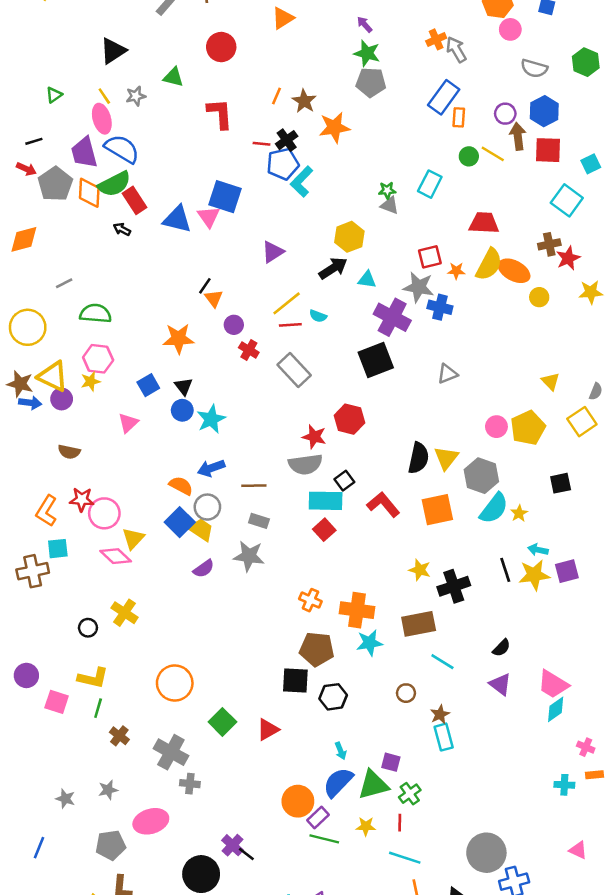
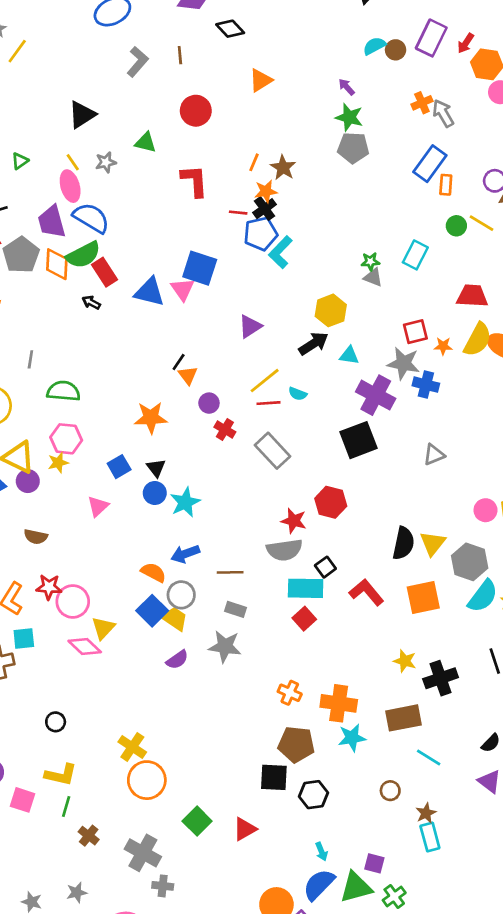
orange star: (334, 127) -> (266, 191), moved, size x0.7
gray line: (64, 283) -> (30, 359), turned -54
yellow cross: (124, 613) -> (132, 747), moved

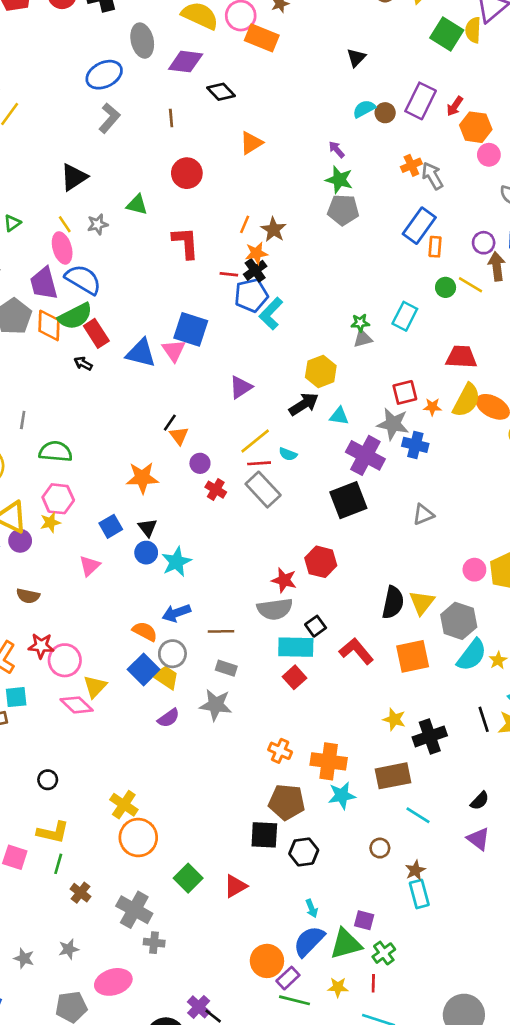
gray L-shape: (138, 62) -> (109, 118), moved
gray triangle: (373, 277) -> (363, 339), turned -36
gray rectangle: (272, 451) -> (263, 490), moved

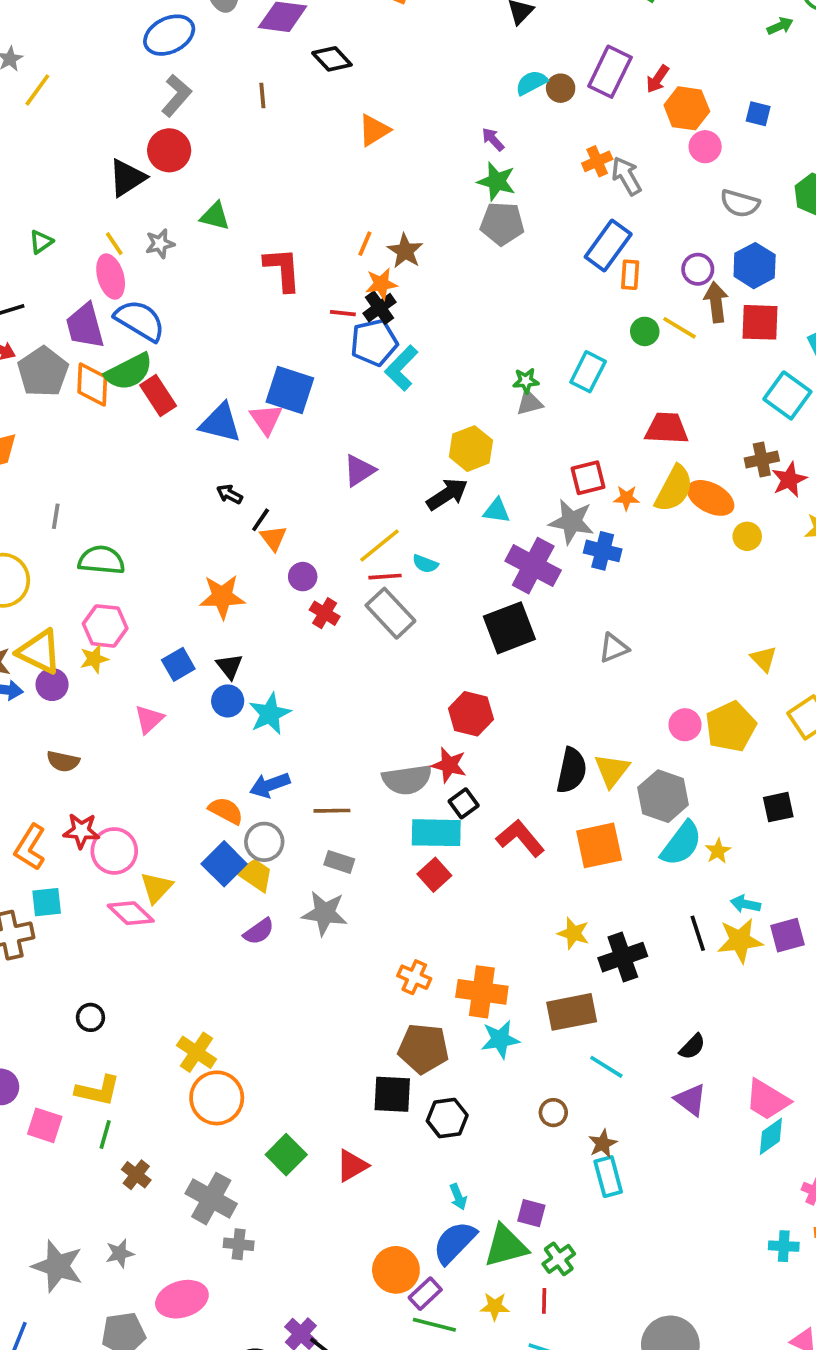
red circle: (187, 173) -> (169, 150), moved
black arrow: (83, 364) -> (229, 494), moved
red star: (284, 580) -> (449, 765), moved
gray star: (24, 958) -> (58, 1266), size x1.8

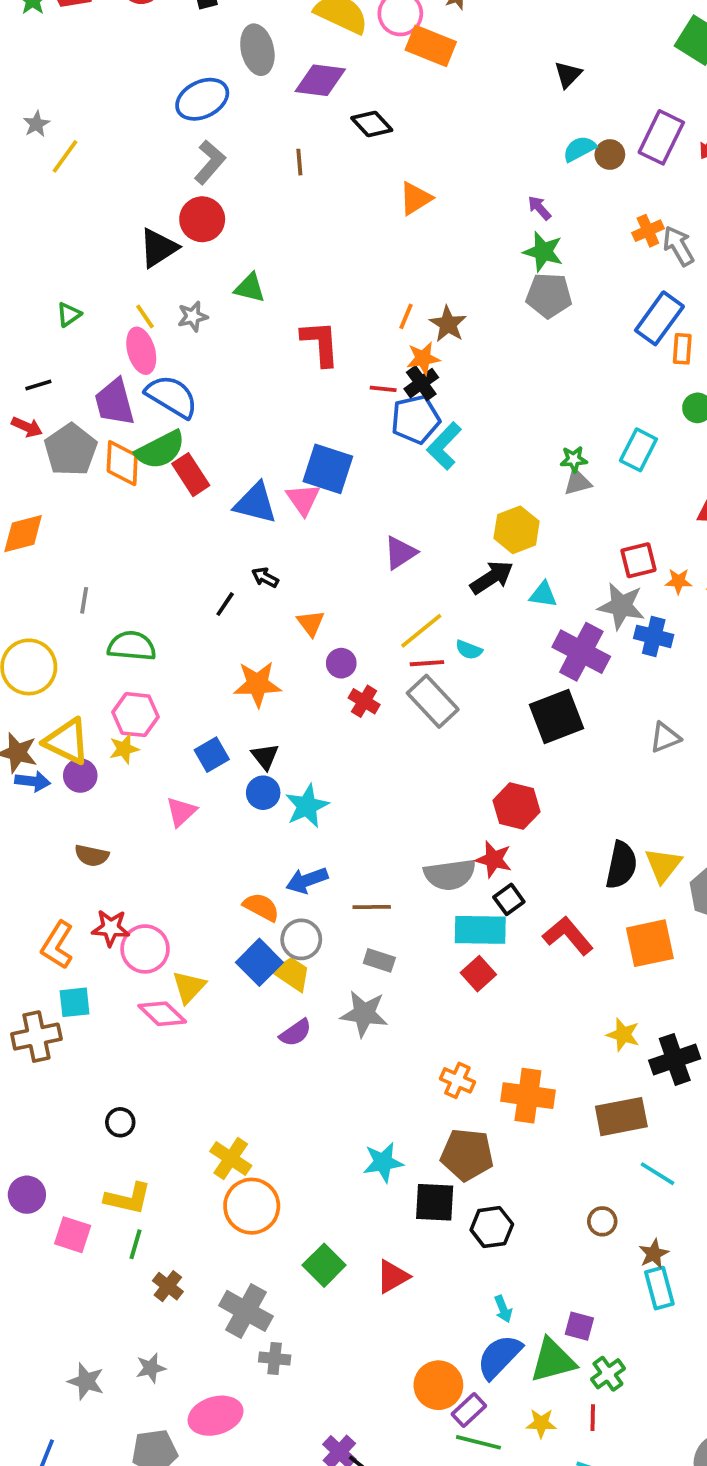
black line: (261, 520) -> (225, 604), moved
cyan star: (500, 1039) -> (383, 1162), moved
gray star: (58, 1266) -> (86, 1381), size x0.7

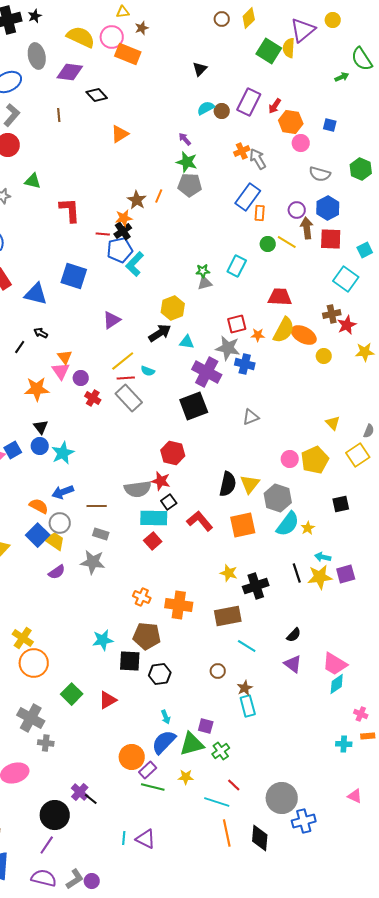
orange line: (406, 316) -> (159, 196), moved
pink triangle: (303, 499) -> (61, 371), moved
blue square: (212, 755) -> (13, 450), moved
red line: (593, 1418) -> (234, 785), moved, turned -48

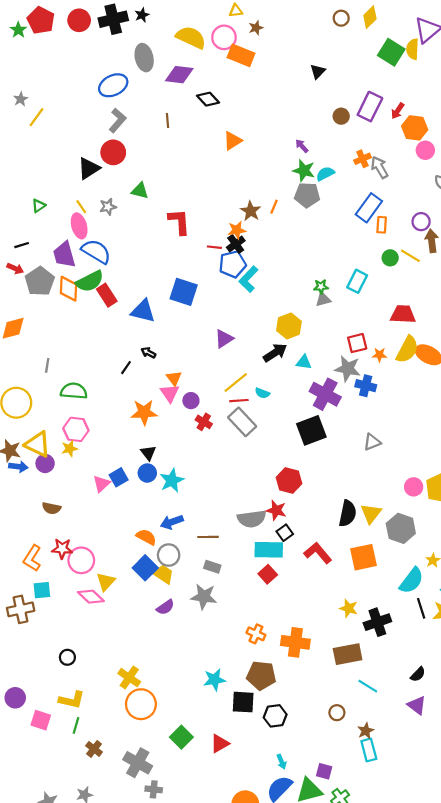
cyan semicircle: (206, 108) -> (325, 174), moved
cyan semicircle: (288, 524) -> (411, 581), moved

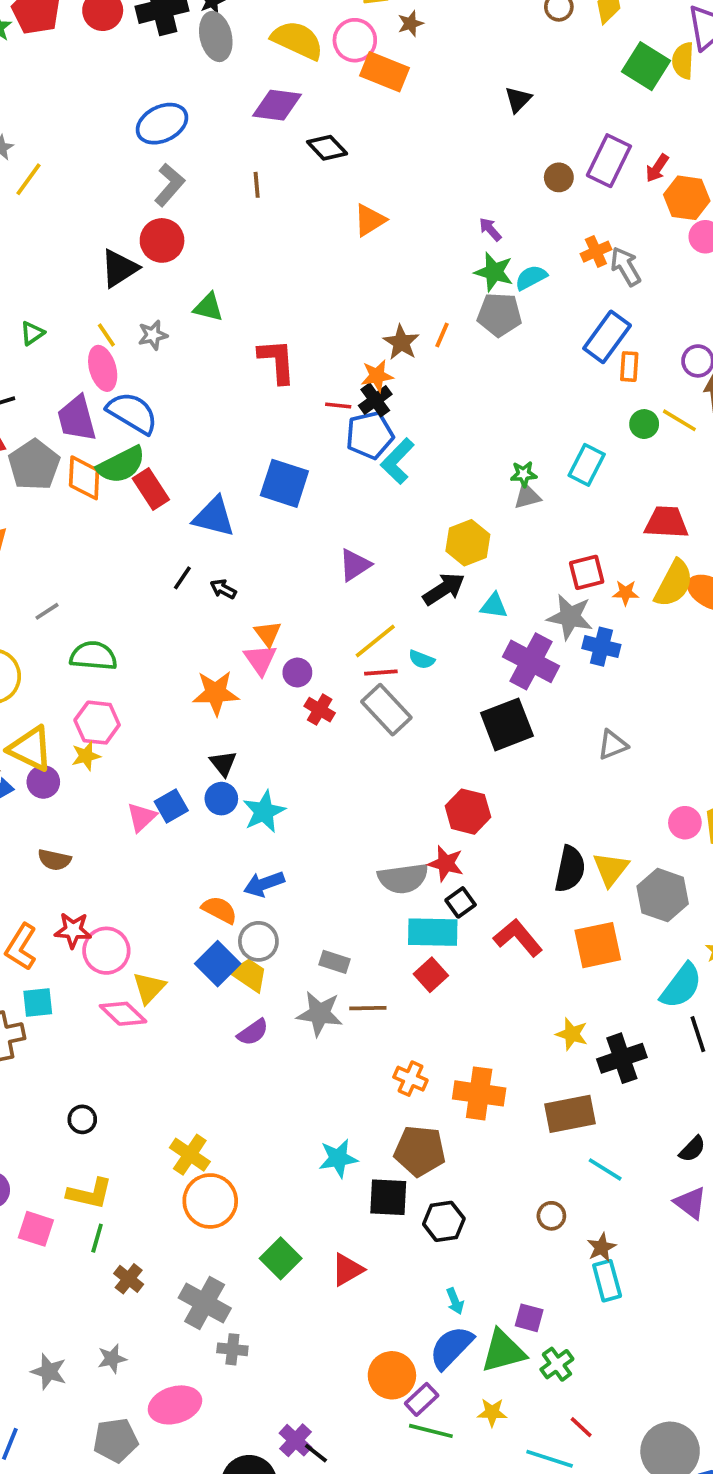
gray ellipse: (144, 58) -> (216, 36), moved
gray line: (47, 365) -> (47, 611), turned 48
black line: (126, 368) -> (182, 578), moved
brown line: (208, 537) -> (368, 1008), moved

